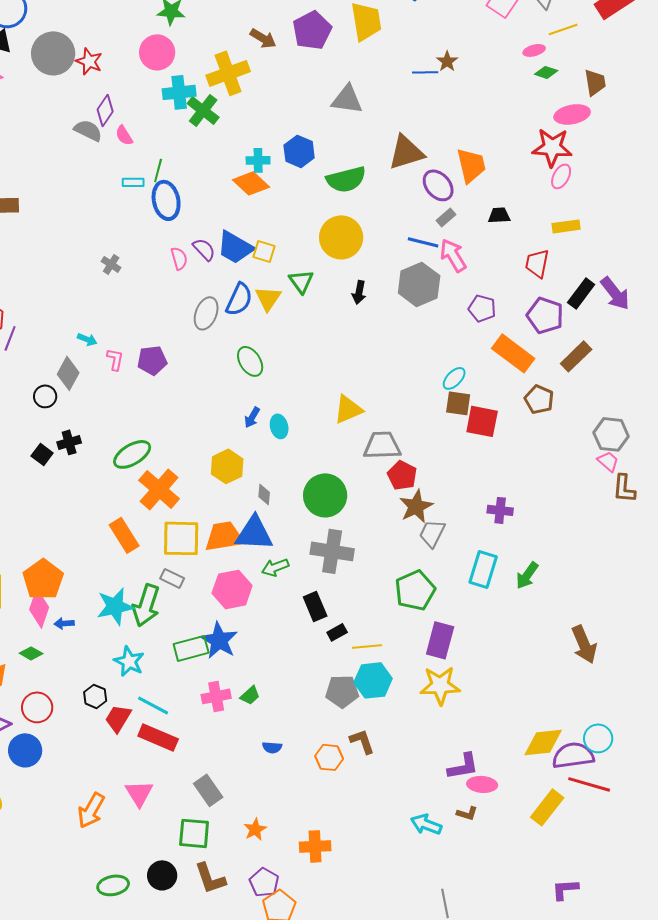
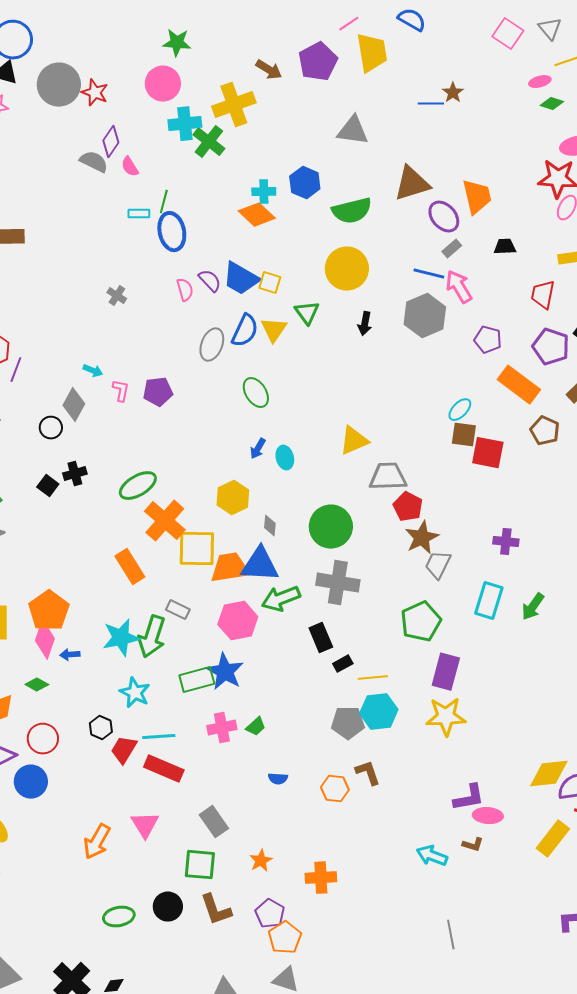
yellow square: (181, 538) -> (197, 549), moved
green arrow: (275, 567) -> (281, 599), size x1.4
cyan line: (153, 705) -> (159, 737), turned -32

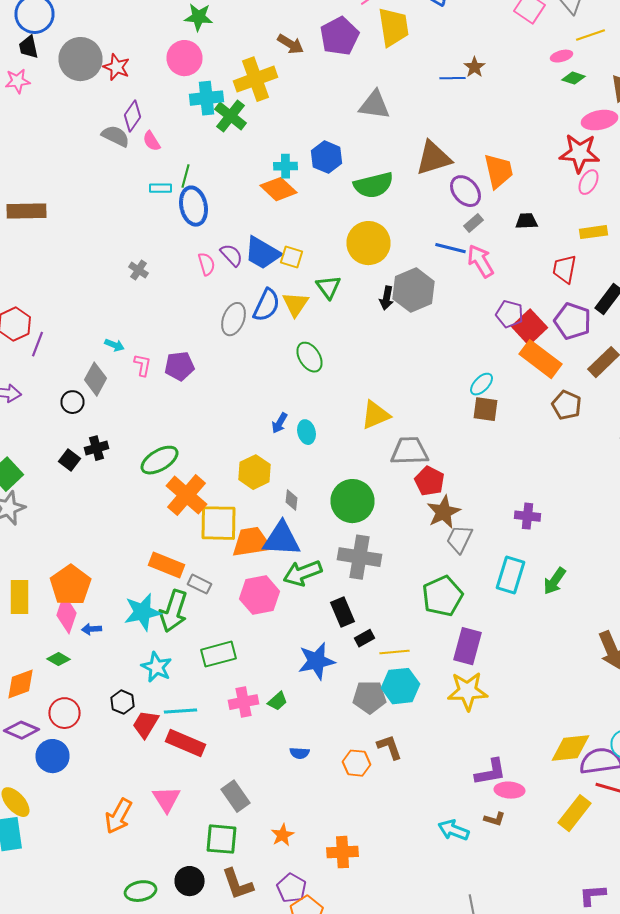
gray hexagon: (425, 316) -> (414, 290), moved
green ellipse: (256, 393) -> (310, 357), moved
red square: (488, 453) -> (530, 327), moved, turned 36
orange rectangle: (130, 567) -> (166, 565), moved, turned -36
blue star: (225, 672) -> (316, 661), moved, turned 30

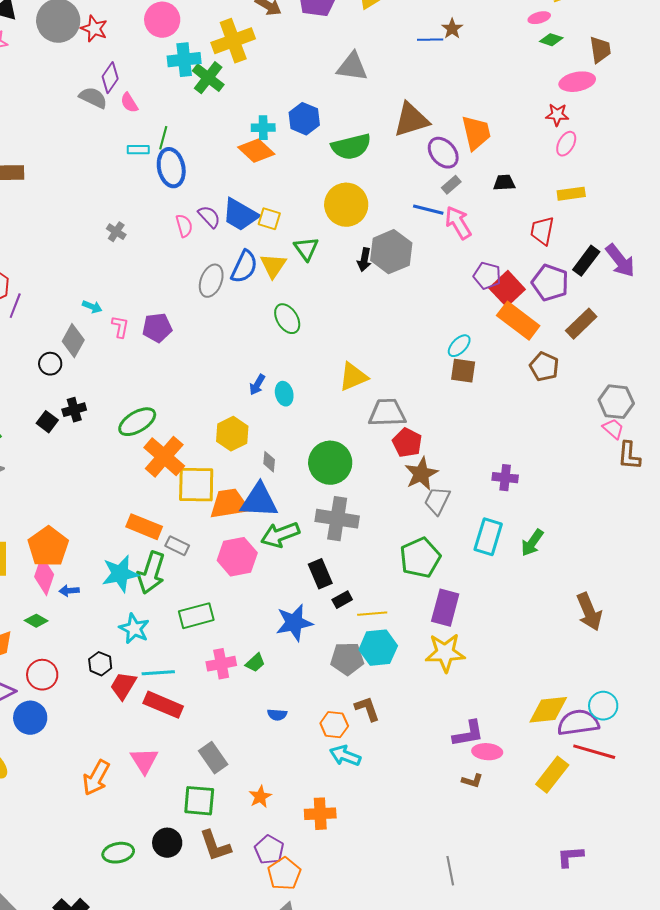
red star: (580, 153) -> (557, 115), size x0.6
cyan arrow: (454, 830) -> (345, 756), moved

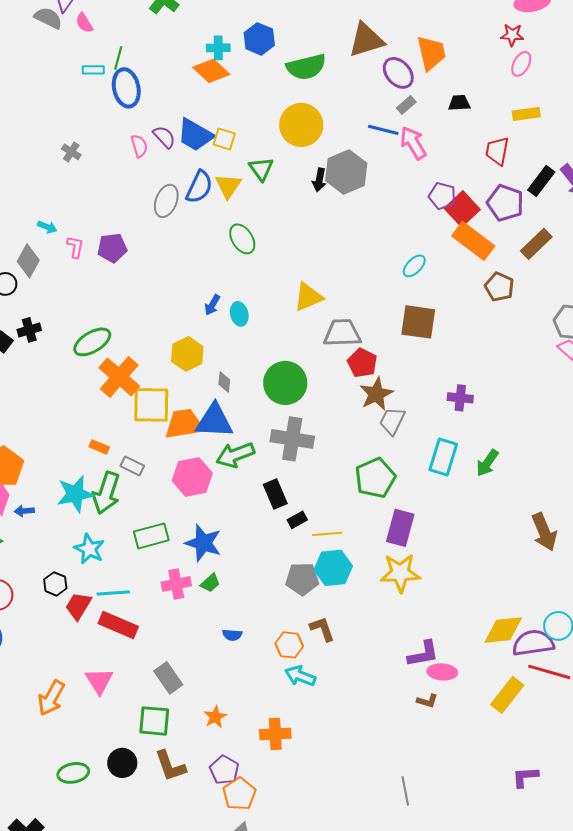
brown square: (463, 371) -> (418, 322), moved, size x1.4
orange rectangle: (144, 527) -> (99, 447), size x0.6
blue star: (294, 623) -> (203, 543), moved, turned 30

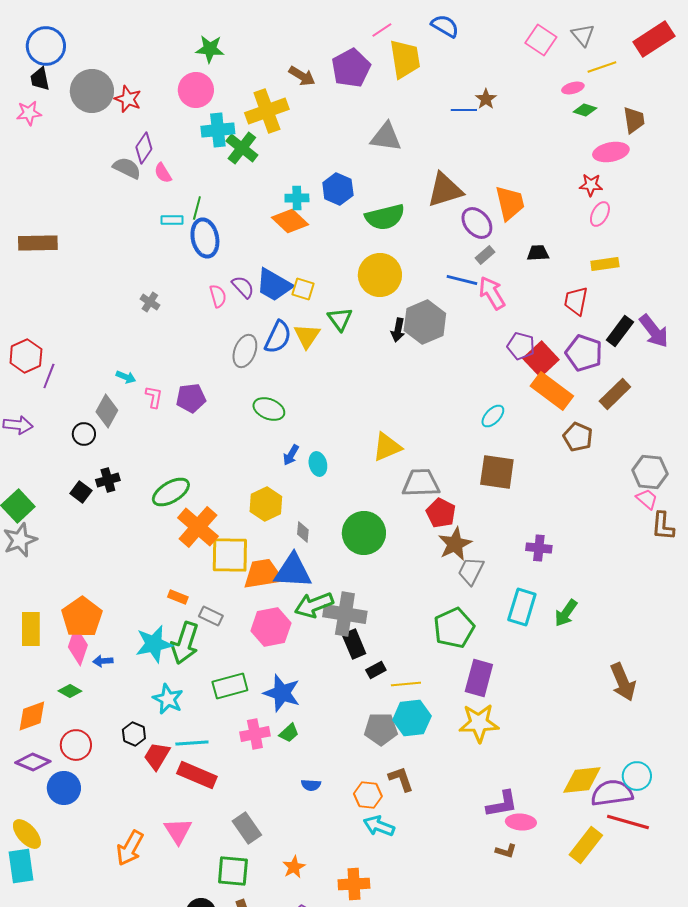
green ellipse: (242, 239) -> (269, 409), moved, turned -36
gray cross: (292, 439) -> (345, 614), moved

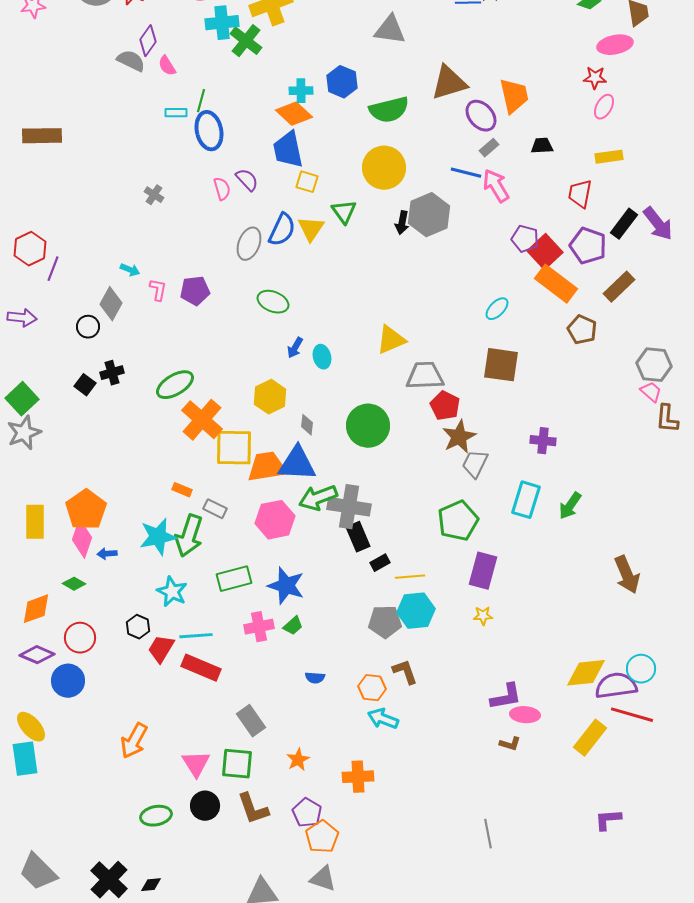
blue trapezoid: (274, 285) -> (288, 150), moved, turned 48
yellow star: (479, 723) -> (483, 616), size x0.5
pink triangle: (178, 831) -> (196, 764), moved

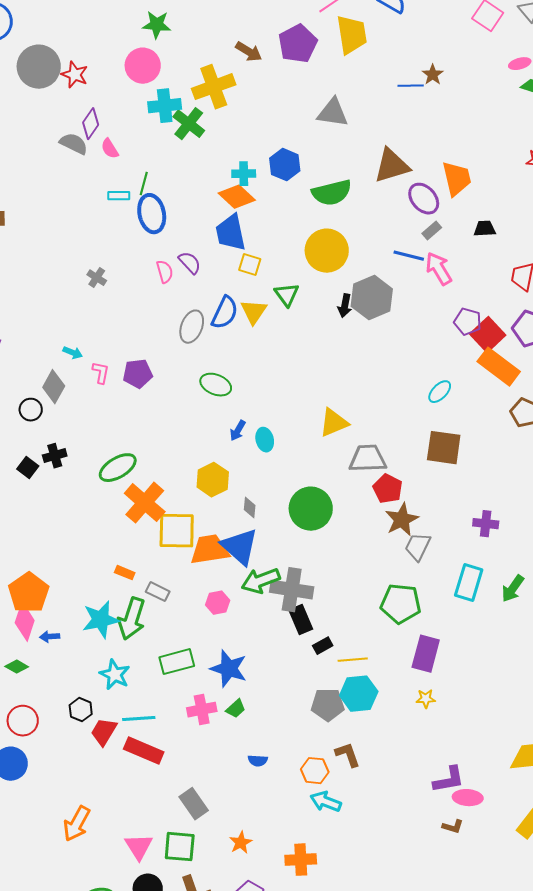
blue triangle: (297, 464) -> (240, 547), turned 39
pink hexagon: (275, 520) -> (218, 603), size x0.6
green pentagon: (458, 521) -> (401, 604), turned 30

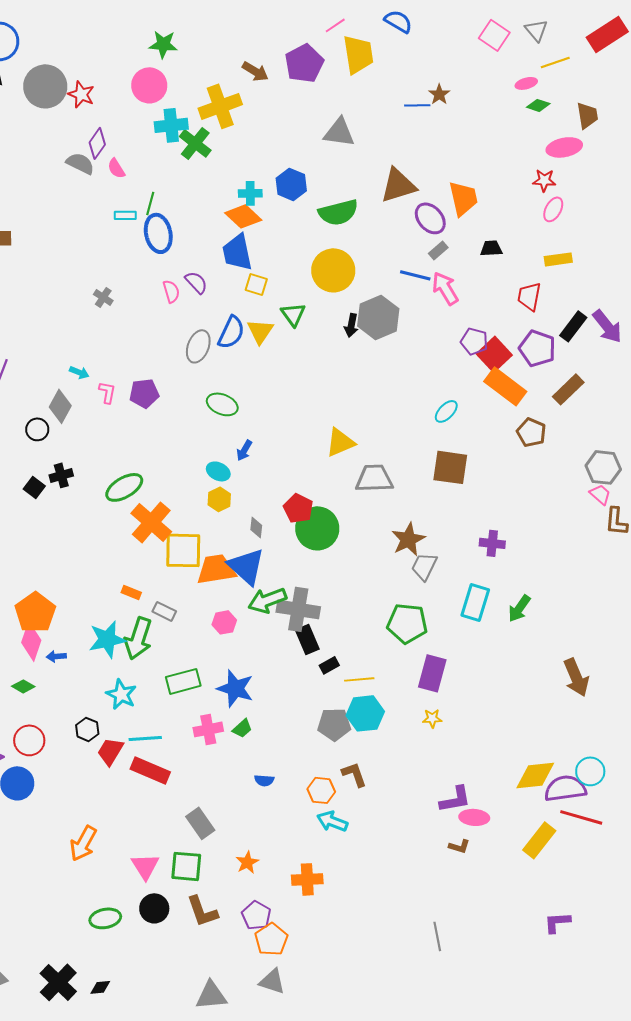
cyan ellipse: (265, 440) -> (218, 471), moved, turned -50
yellow hexagon: (213, 480) -> (219, 499), size x0.7
red pentagon: (388, 489) -> (298, 508), moved

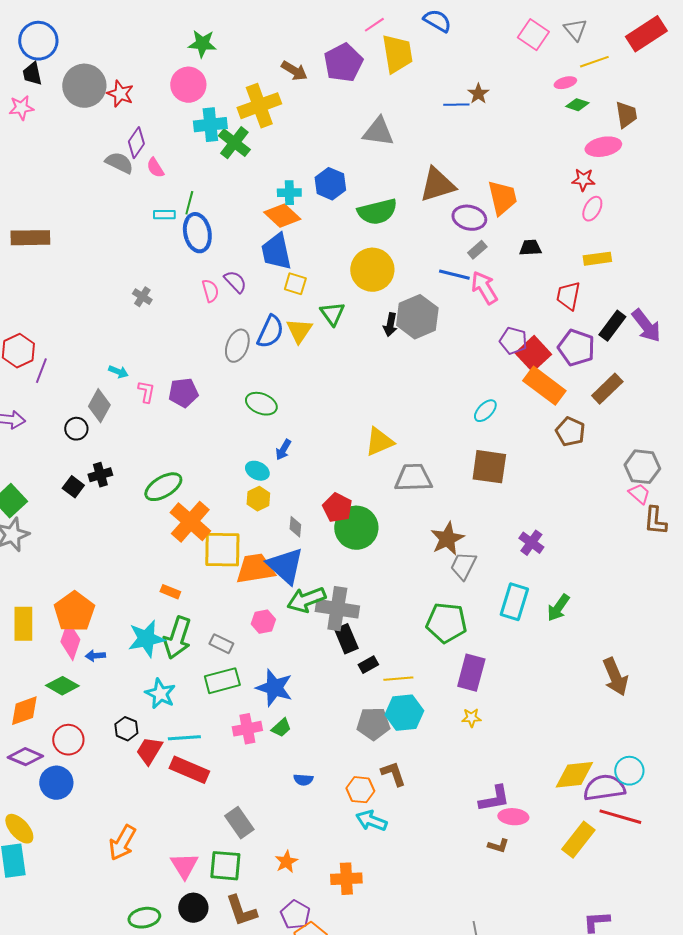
purple ellipse: (430, 218) -> (469, 218), turned -36
purple cross: (492, 543) -> (531, 543), turned 30
gray rectangle: (164, 611) -> (221, 644), moved
green diamond: (23, 686) -> (62, 686), size x1.4

